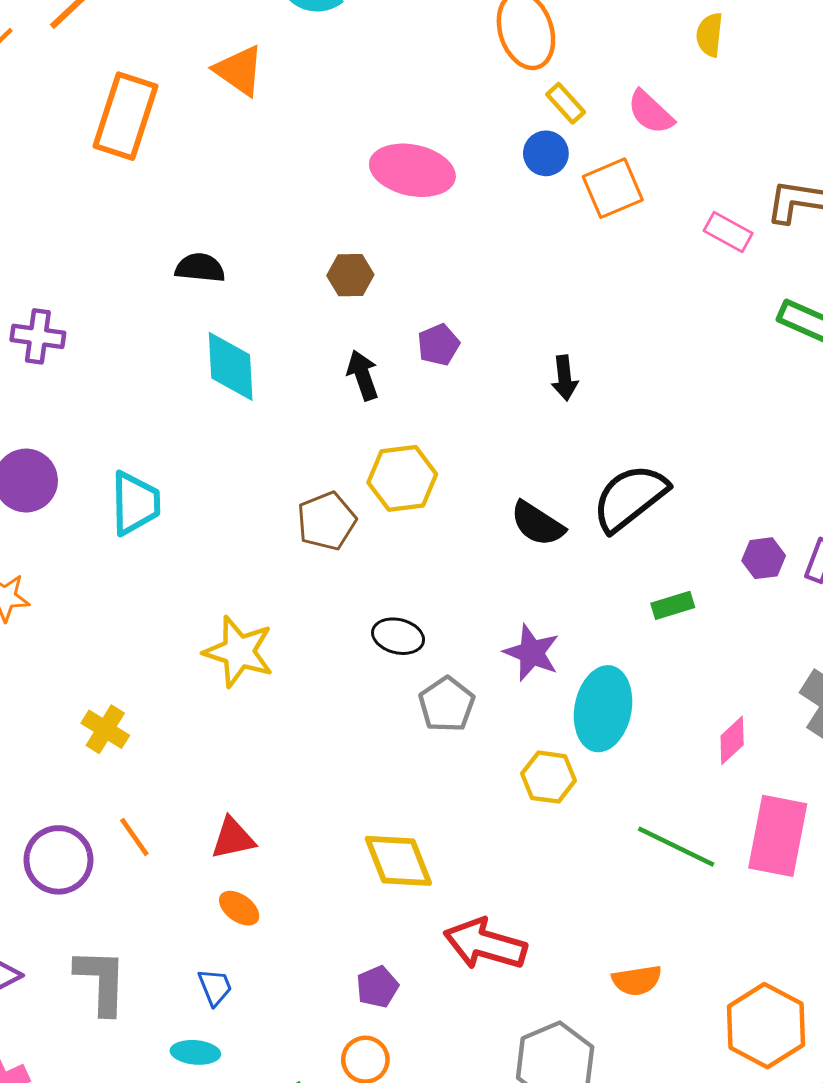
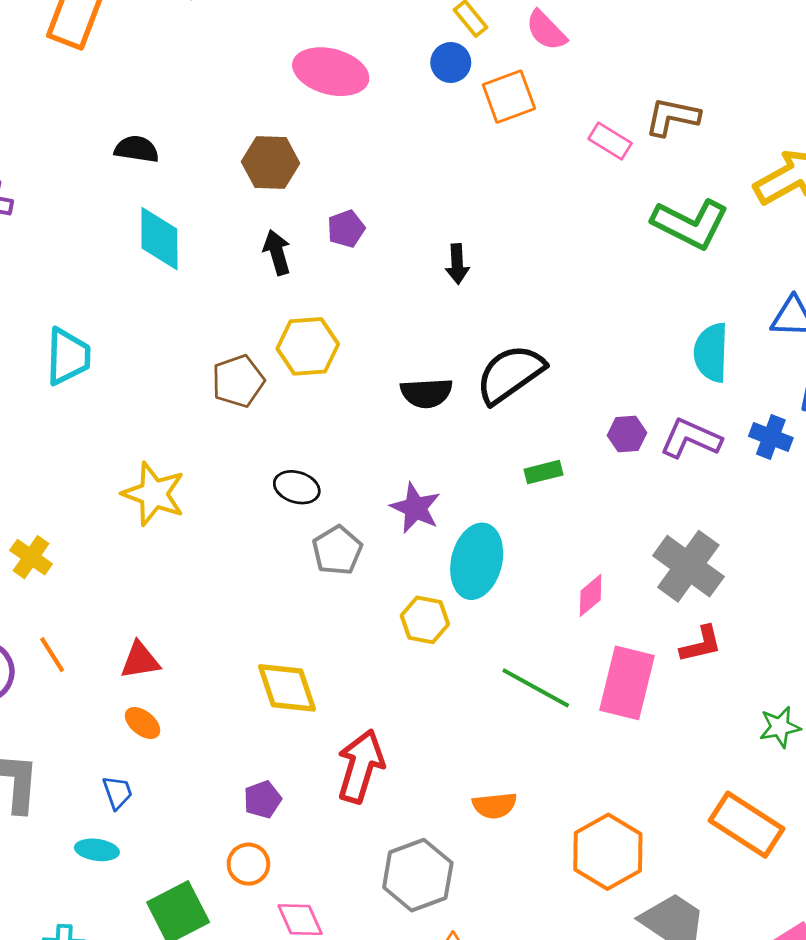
brown hexagon: (350, 275) -> (271, 162), size x1.4
black semicircle: (537, 524) -> (426, 393), turned -39
red arrow: (485, 944) -> (361, 766), turned 88

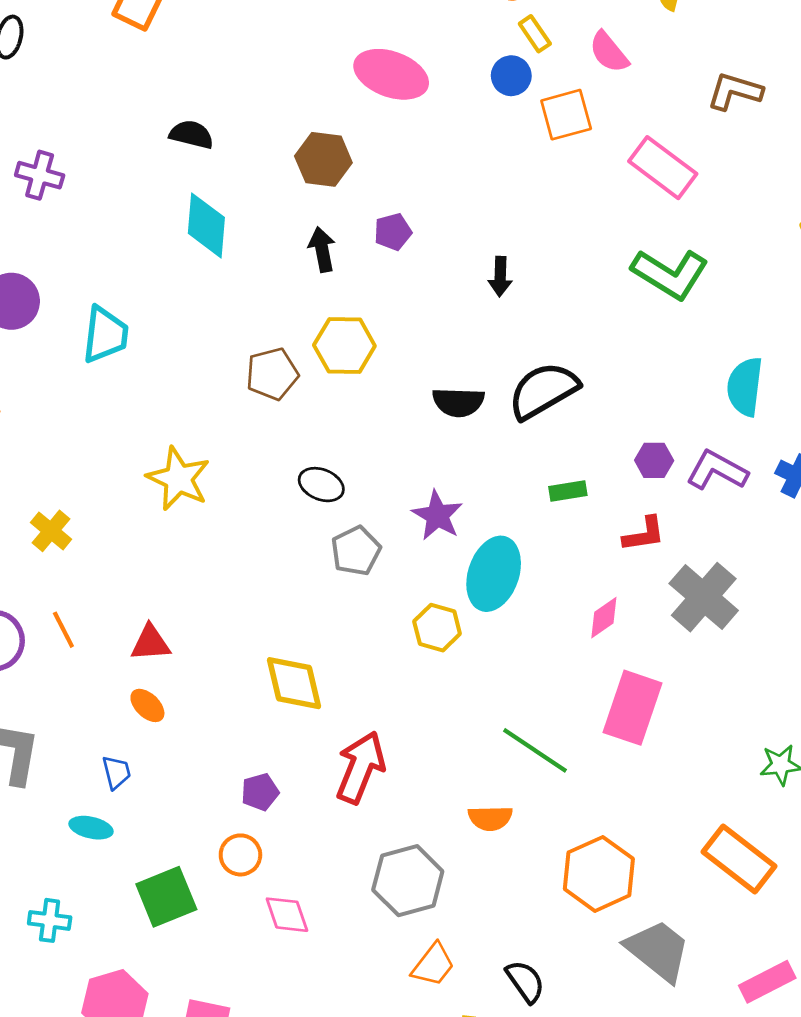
brown L-shape: (672, 117) -> (735, 91), moved
pink rectangle: (610, 141) -> (663, 168), size x1.6
green L-shape: (690, 224) -> (670, 274), moved
red L-shape: (701, 644) -> (644, 534), moved
green line: (536, 688) -> (535, 750), moved

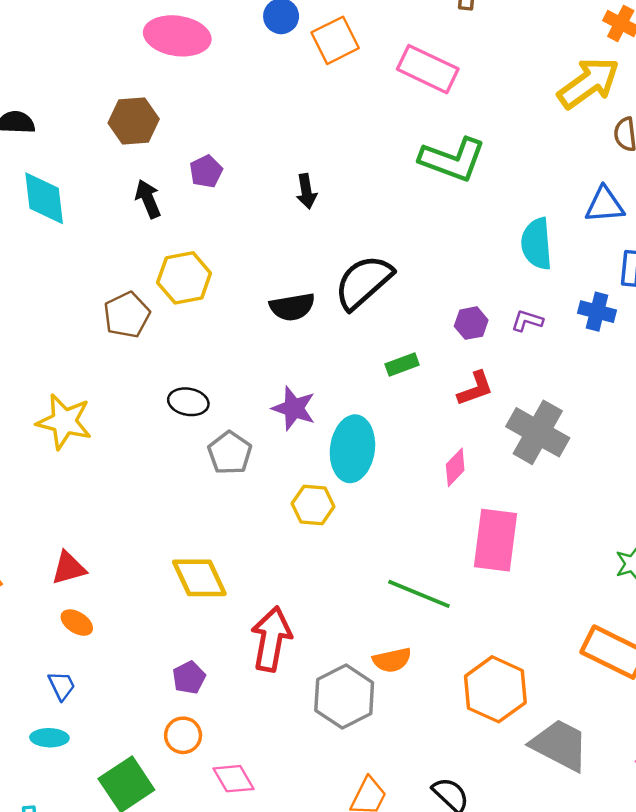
purple L-shape: (717, 470) -> (527, 321), size x0.6
gray hexagon: (408, 881) -> (344, 696), moved

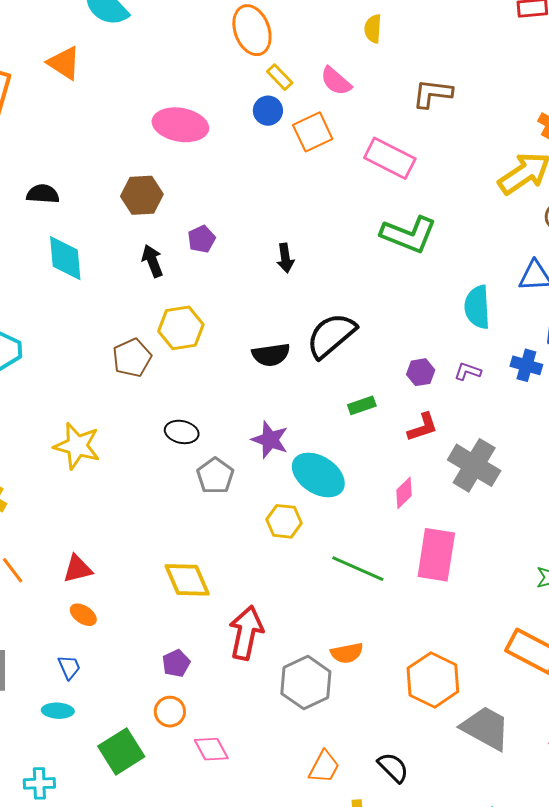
cyan ellipse: (352, 449) -> (318, 475), turned -66
green line: (419, 594) -> (358, 569), moved

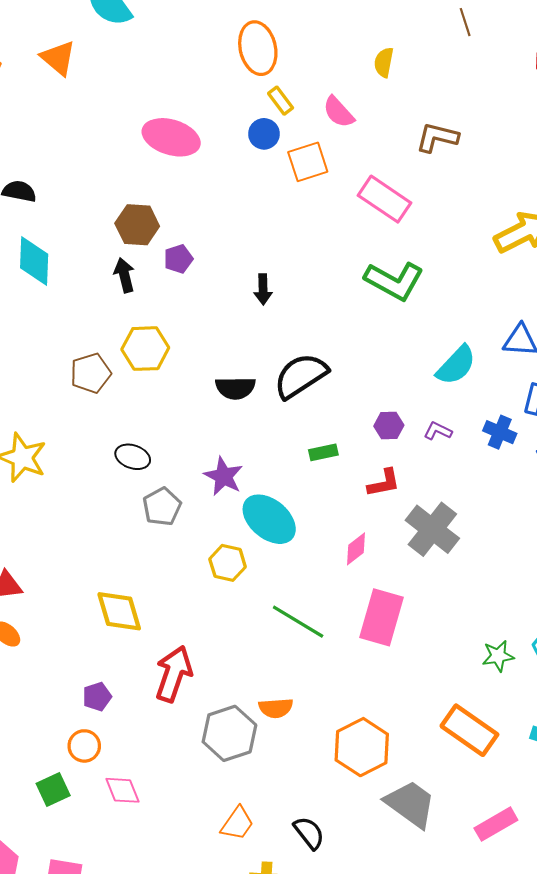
brown hexagon: (142, 195) -> (137, 225), moved
cyan semicircle: (477, 307) -> (456, 365), turned -141
green square: (121, 751) -> (53, 789), moved, size x0.7

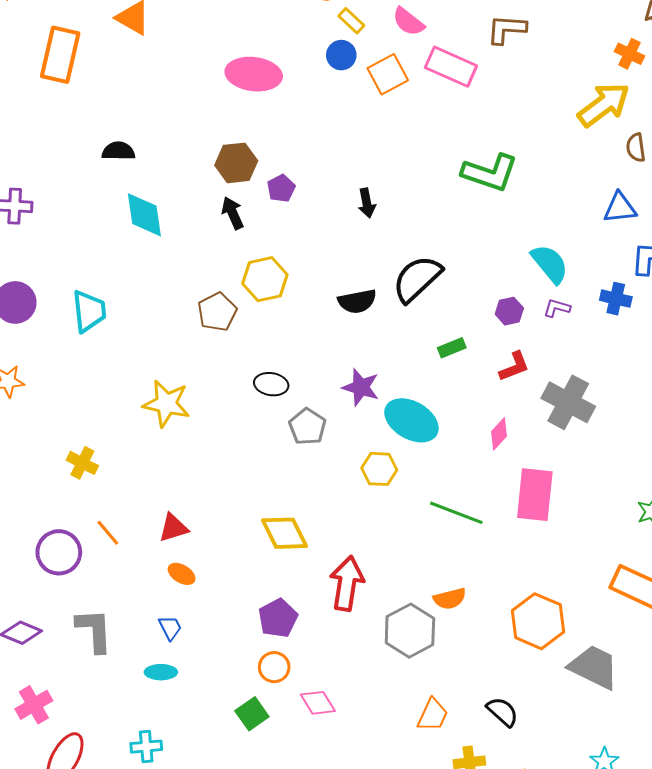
pink rectangle: (384, 199) -> (451, 67), moved
cyan semicircle: (456, 365) -> (550, 264), moved, turned -72
purple pentagon: (97, 697) -> (278, 618), size x1.4

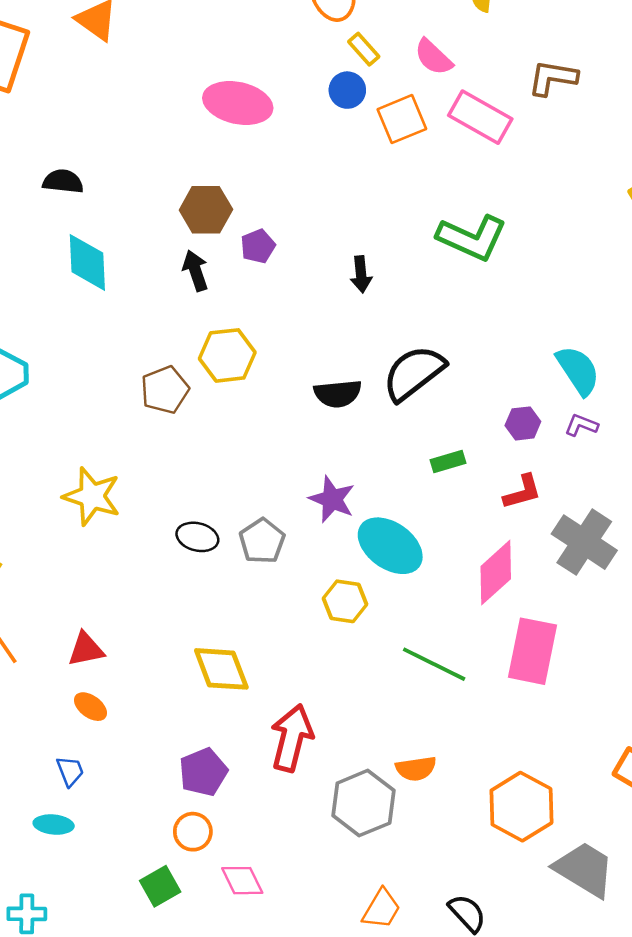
green L-shape: (490, 173) -> (472, 238), moved
black ellipse: (271, 384) -> (197, 537), moved
pink diamond: (499, 434) -> (496, 573), size x1.6

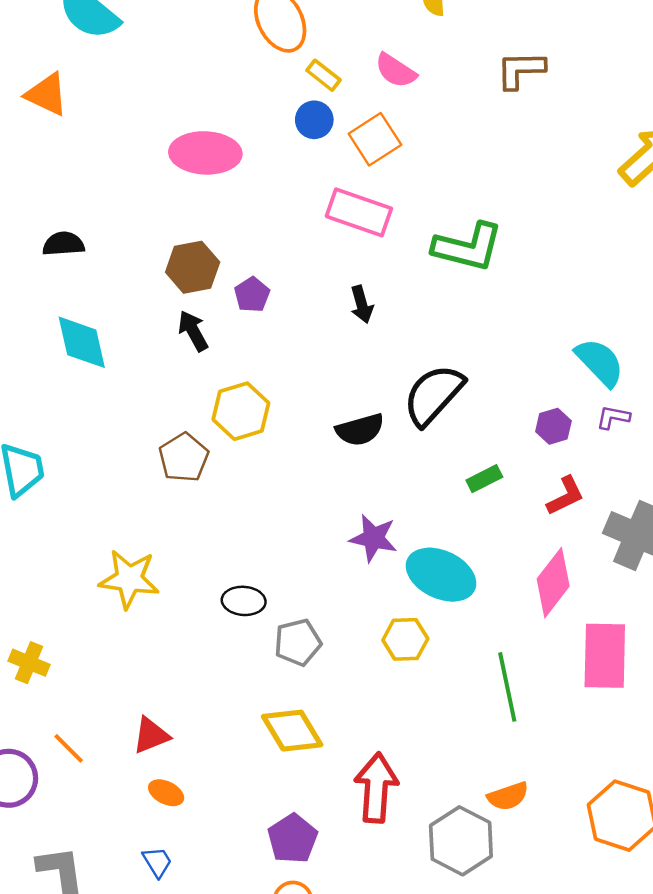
pink rectangle: (480, 117) -> (359, 212), moved
black semicircle: (63, 181) -> (63, 244), moved
gray pentagon: (262, 541) -> (298, 642), moved, turned 30
green line: (434, 664) -> (507, 687), turned 62

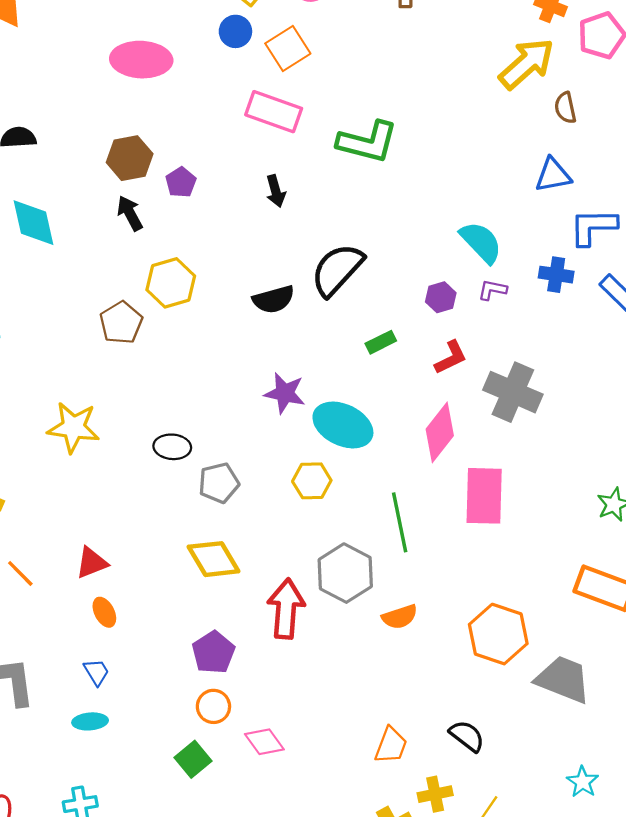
orange ellipse: (166, 793) -> (104, 612), turned 36
gray hexagon: (461, 841) -> (345, 573), moved

